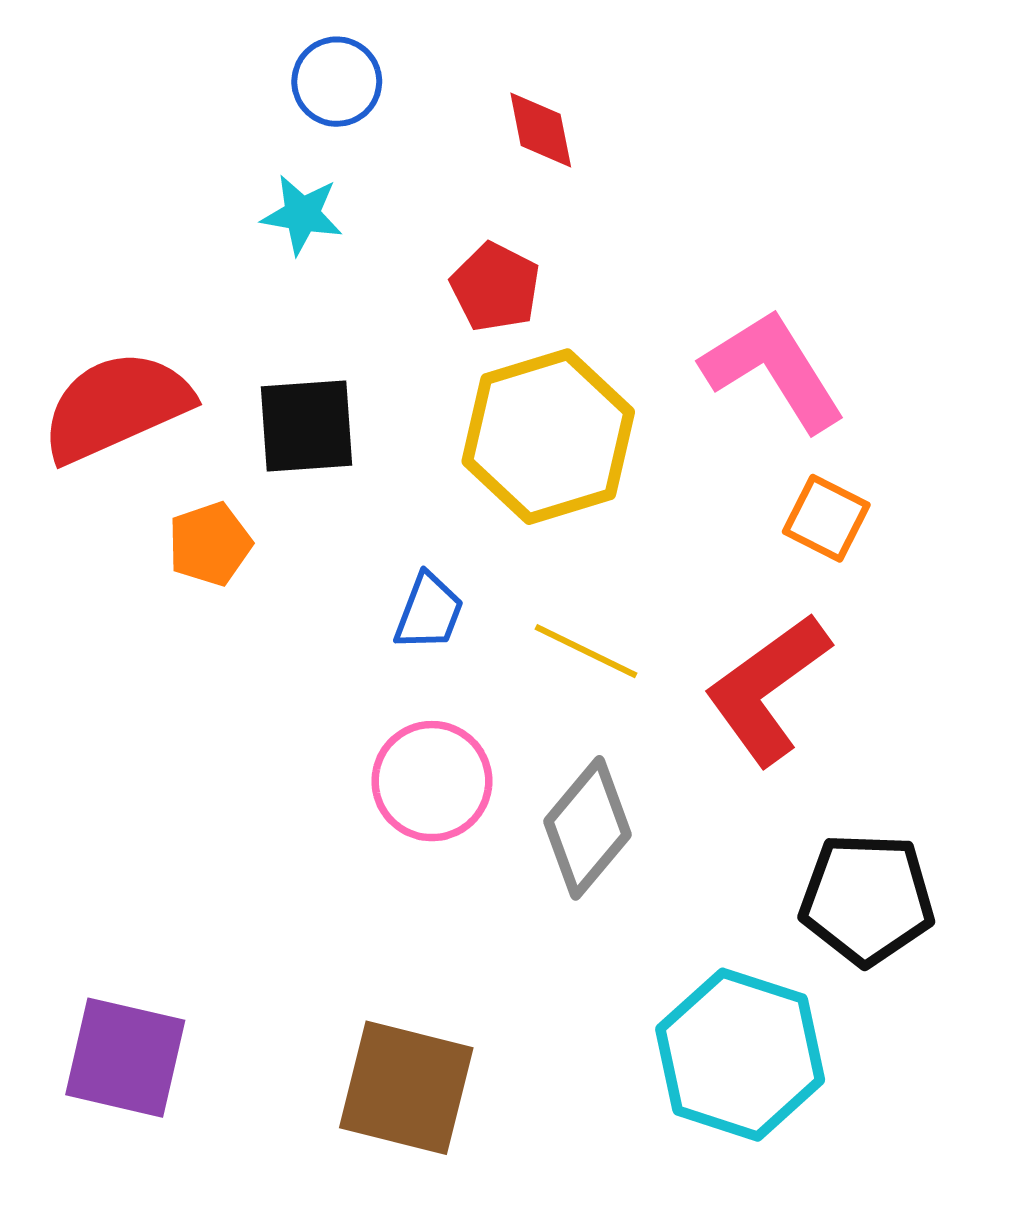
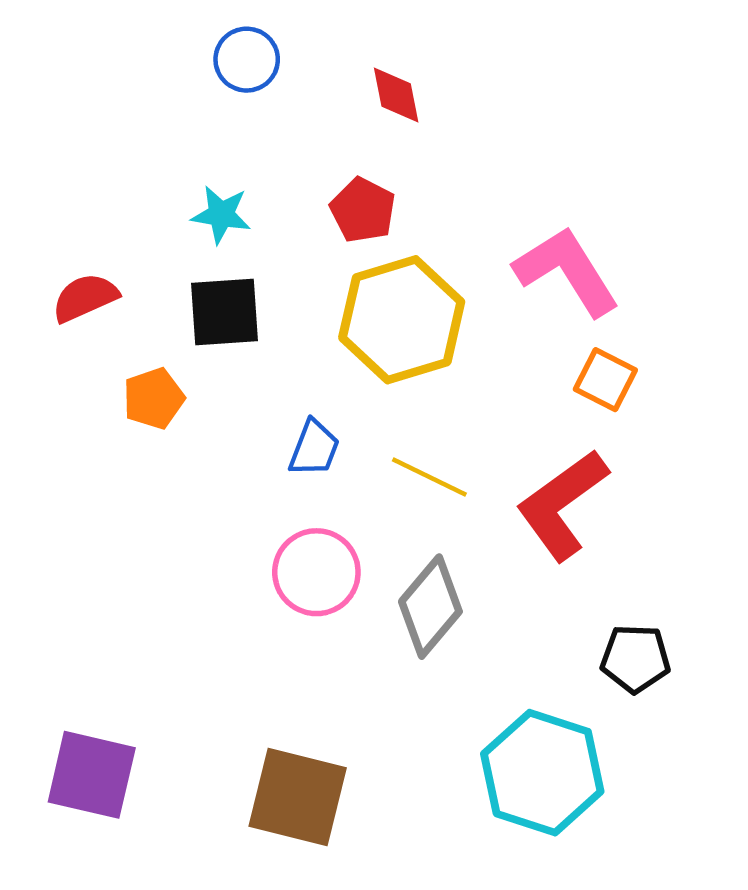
cyan star: (302, 215) -> (221, 215), moved
red semicircle: (116, 406) -> (85, 298), size x0.6
black pentagon: (867, 899) -> (635, 659), size x0.7

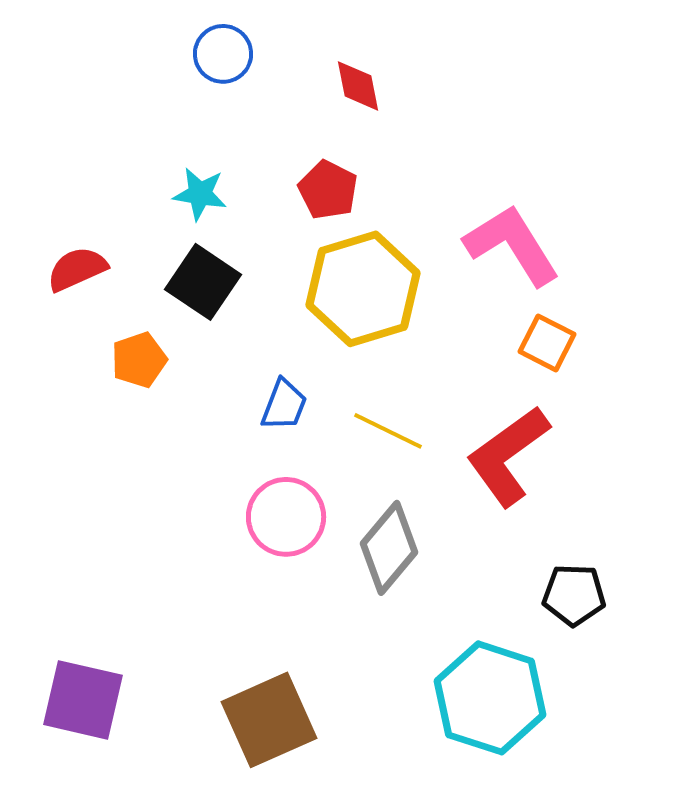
black square: (225, 312) -> (203, 282), turned 38
brown square: (298, 797) -> (269, 720), turned -38

